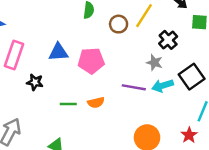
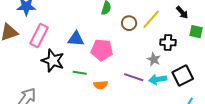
black cross: (168, 40) -> (168, 42), turned 35
black star: (35, 82) -> (53, 61), size x1.6
green line: (68, 104) -> (80, 73), moved

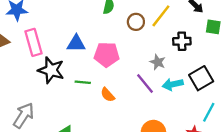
pink rectangle: (39, 36) -> (33, 42), turned -40
gray star: (154, 59) -> (158, 62), moved
purple line: (134, 77) -> (145, 84), turned 36
orange semicircle: (101, 85) -> (108, 95), turned 56

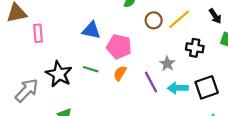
pink rectangle: (33, 42) -> (38, 33), moved, size x0.7
black star: (51, 70) -> (59, 74), moved
orange semicircle: (108, 95) -> (120, 73), moved, turned 63

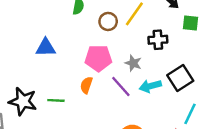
pink pentagon: (119, 47) -> (98, 58), moved
green line: (91, 69) -> (56, 100), moved

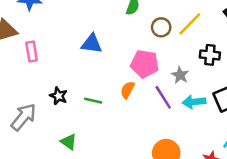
black star: (23, 101) -> (59, 96), size x0.6

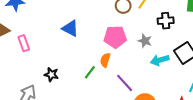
blue triangle: (92, 44) -> (70, 28), turned 30
purple line: (163, 97) -> (125, 83), moved
green line: (93, 101) -> (90, 72), moved, turned -56

